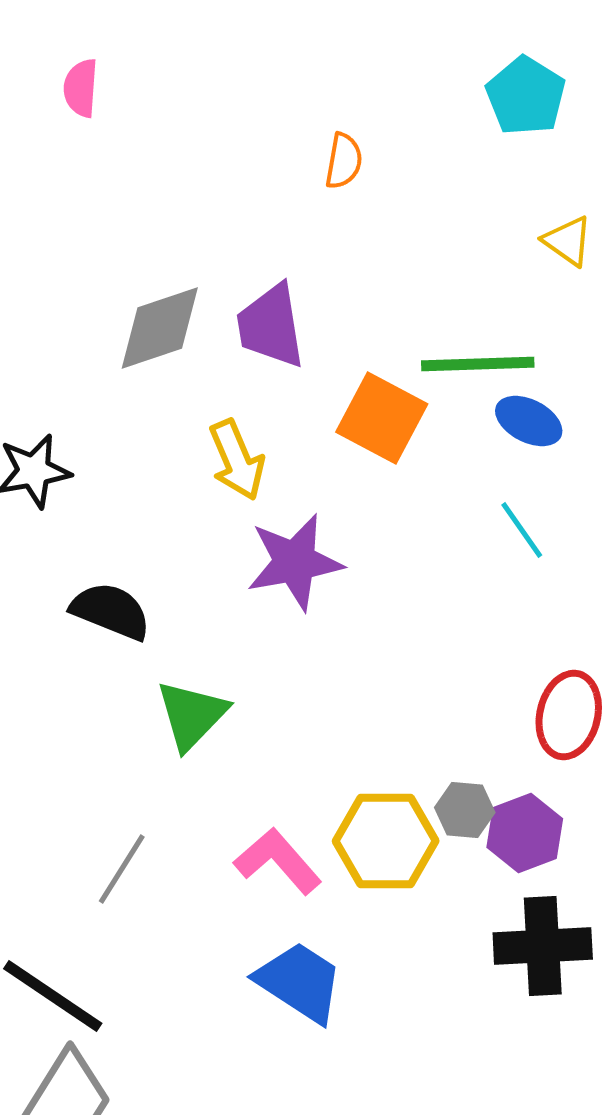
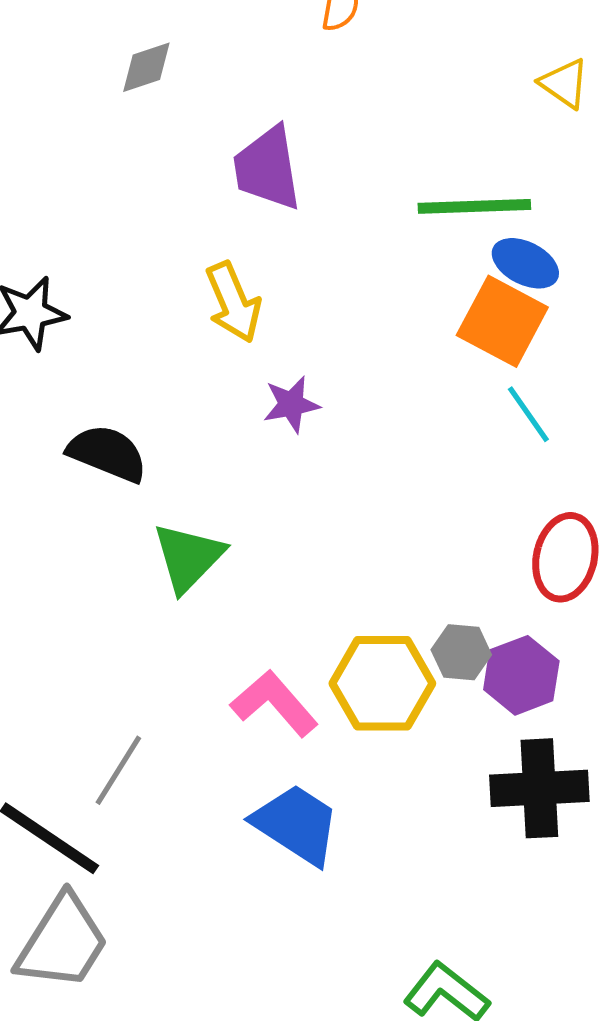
gray diamond: (160, 328) -> (146, 67), moved, size x0.6
orange square: (382, 418) -> (502, 321), moved
cyan line: (522, 530) -> (528, 414), moved
purple star: (295, 562) -> (291, 404), size x0.6
gray line: (122, 869) -> (118, 770), moved

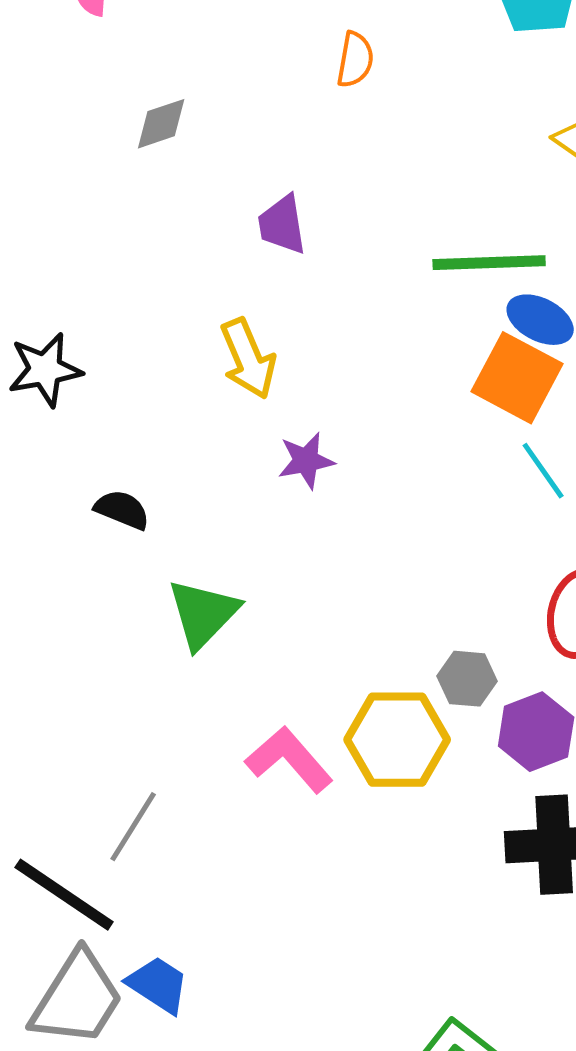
purple trapezoid: (267, 168) -> (282, 225), size x0.7
black semicircle: (107, 453) -> (122, 510), size x0.7
gray hexagon: (461, 652) -> (467, 679), moved
blue trapezoid: (296, 824) -> (158, 985), moved, size x0.7

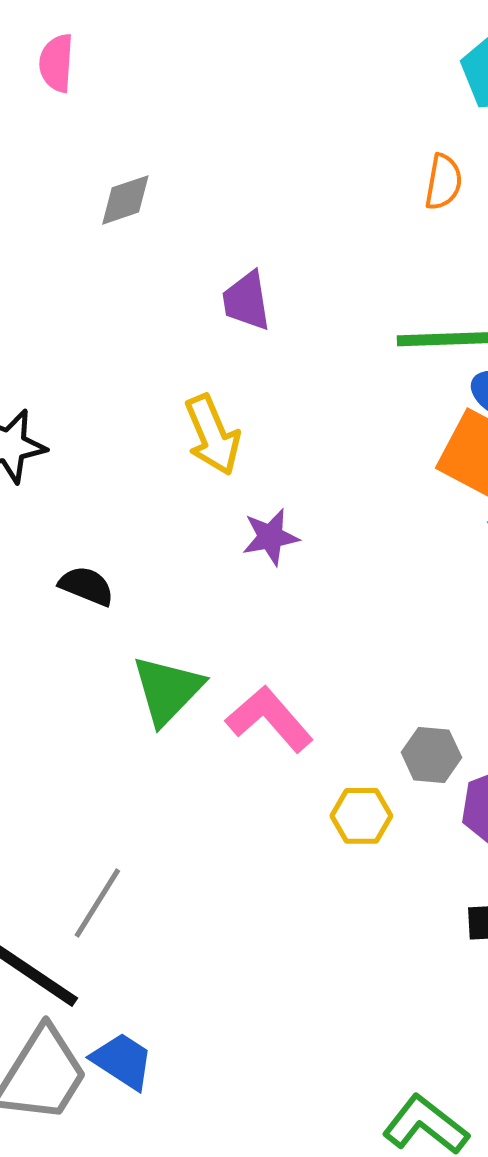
orange semicircle: (355, 60) -> (443, 182), moved
yellow hexagon: (397, 740) -> (361, 816), size x0.6
pink L-shape: (289, 760) -> (269, 719), moved

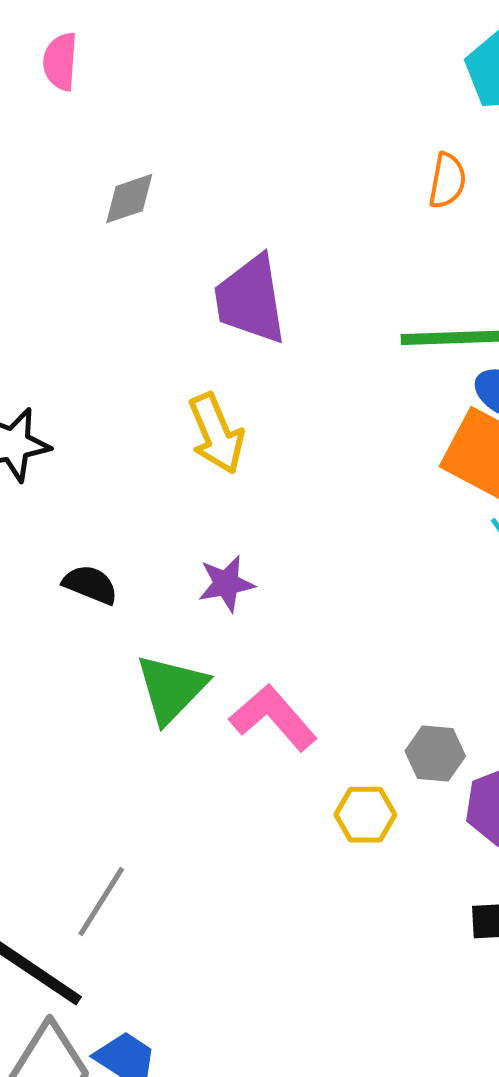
purple trapezoid: (246, 301) -> (250, 300), size x1.5
purple star: (270, 537) -> (226, 584), moved

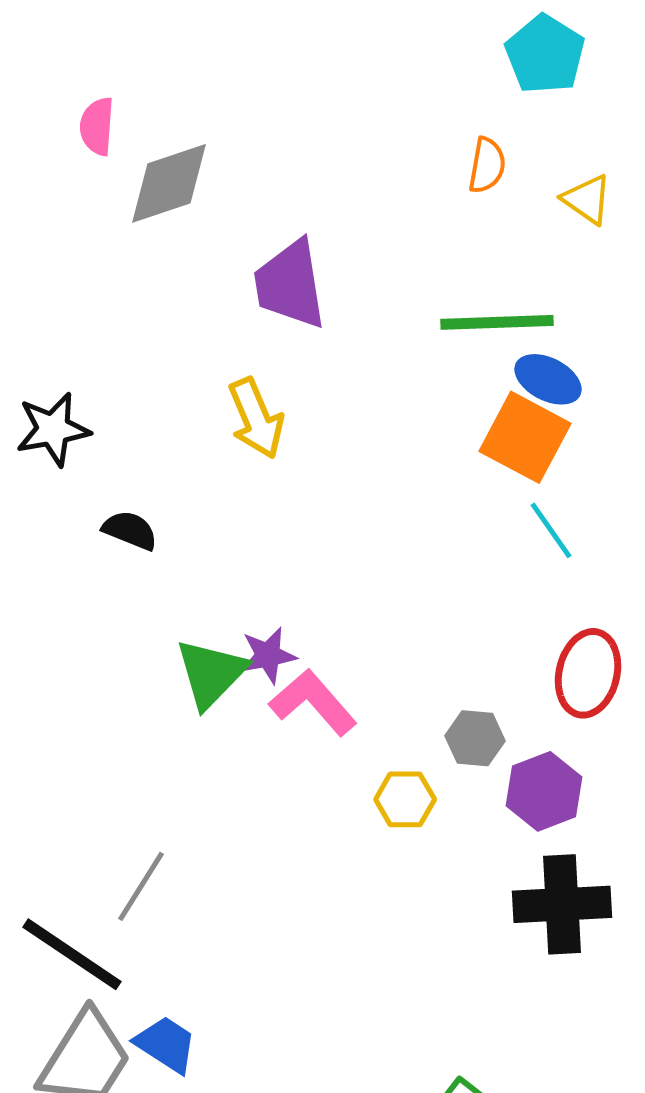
pink semicircle: (60, 62) -> (97, 126), moved
gray diamond: (129, 199) -> (169, 183), size x1.6
purple star: (226, 584) -> (268, 655), moved
black semicircle: (90, 585) -> (130, 530), moved

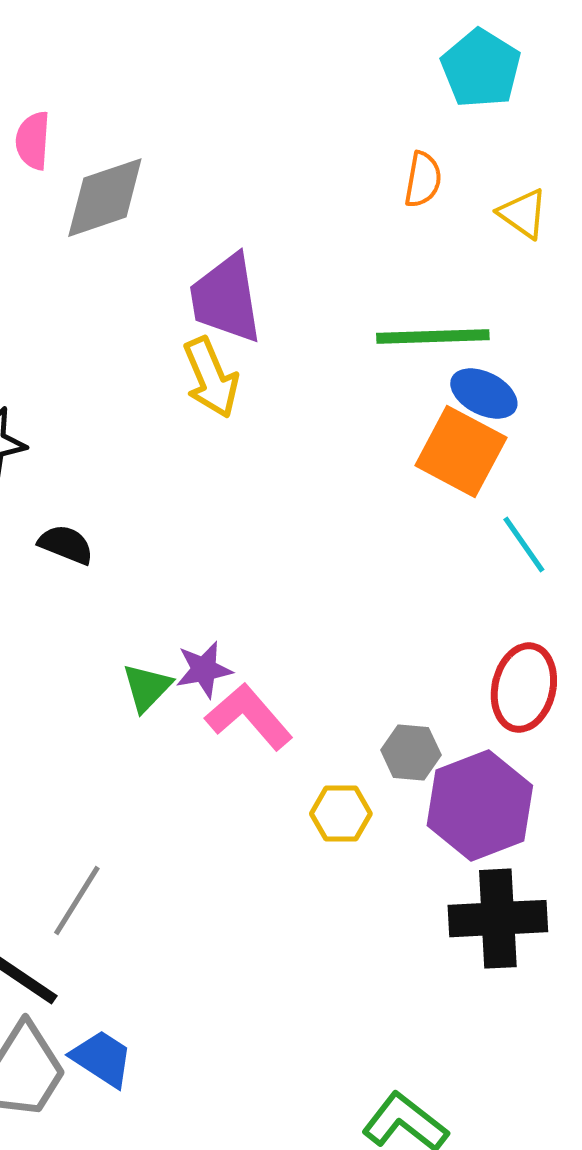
yellow arrow: (256, 418) -> (211, 378), moved
cyan line: (551, 530) -> (524, 545), moved
green triangle: (211, 673) -> (147, 688), size x0.7
purple hexagon: (544, 791) -> (480, 806), size x1.4

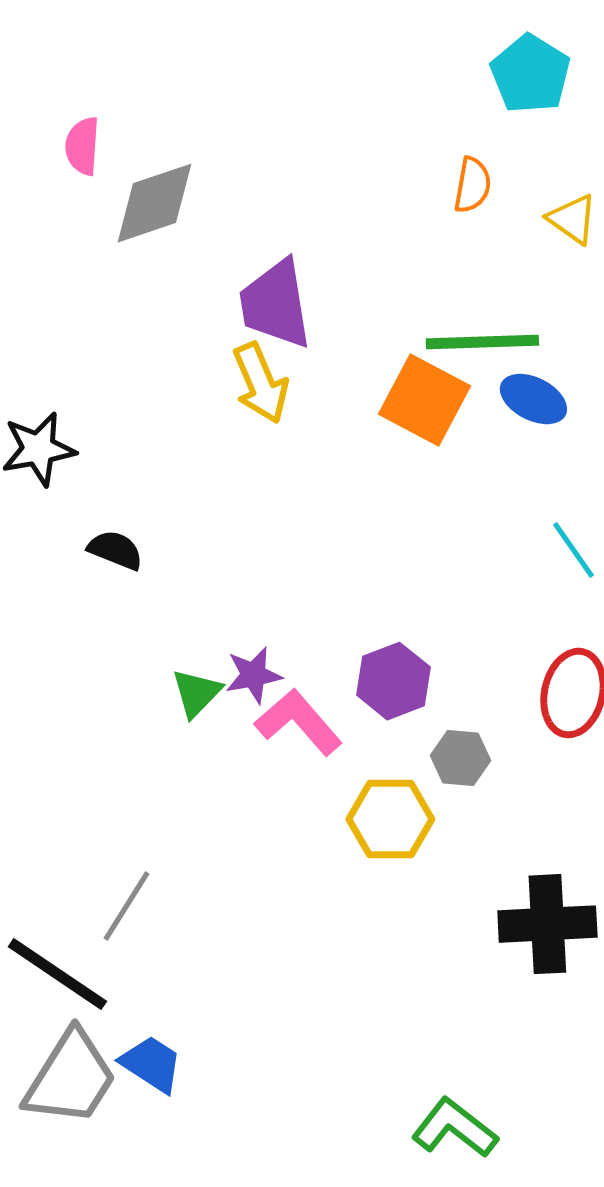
orange square: (461, 452) -> (424, 400), moved
purple hexagon: (480, 806) -> (393, 681), moved, size x0.7
yellow hexagon: (341, 814) -> (390, 819), size x1.4

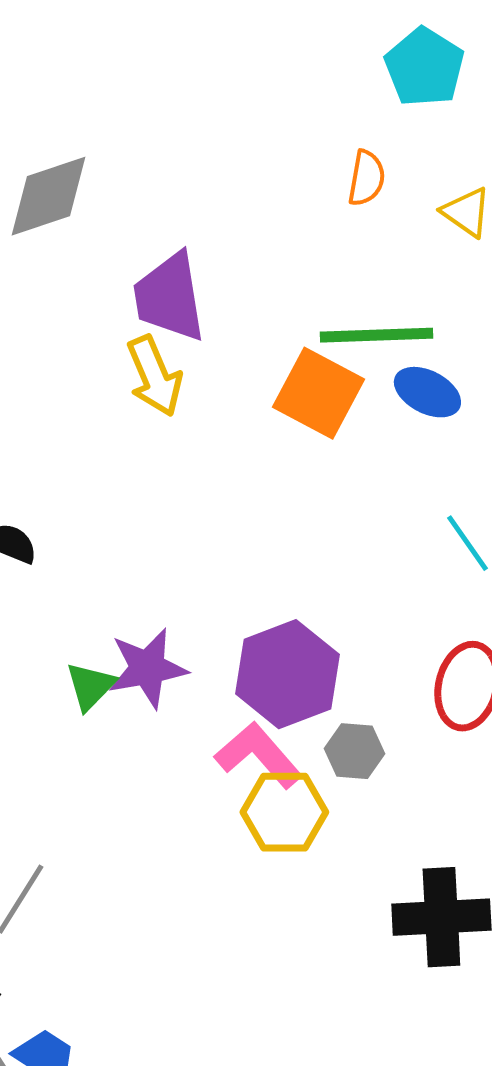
purple star: (253, 675) -> (147, 668), size x1.4
purple hexagon: (393, 681) -> (287, 674), size x1.4
pink L-shape: (298, 722) -> (258, 755), moved

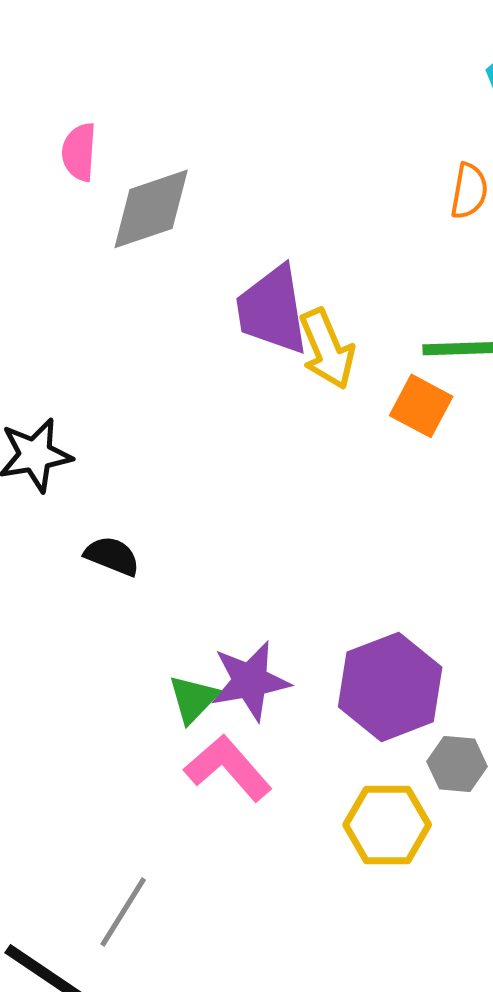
yellow arrow: (154, 376) -> (327, 349), moved
orange square: (318, 393) -> (421, 406), size x0.7
pink L-shape: (258, 755) -> (228, 768), moved

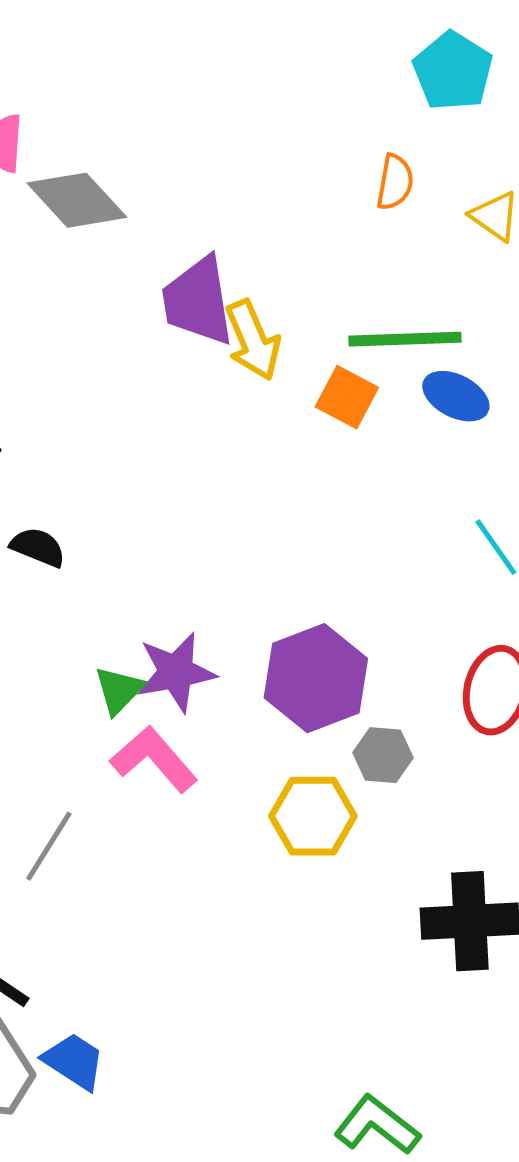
gray diamond: (151, 209) -> (77, 200), turned 66
gray line: (123, 912) -> (49, 846), moved

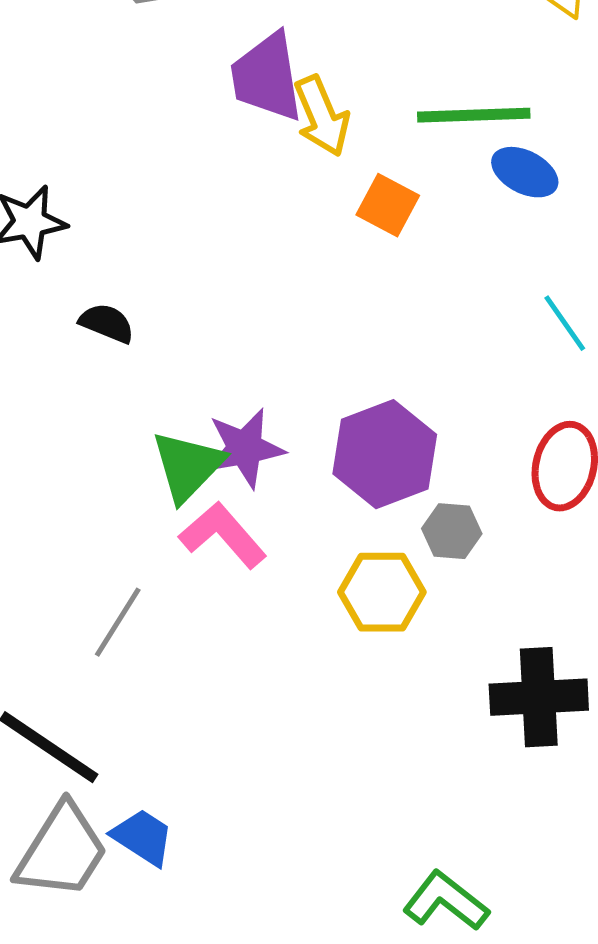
orange square: (347, 397) -> (388, 205), moved
green triangle: (119, 690) -> (188, 466), size x1.5

